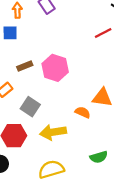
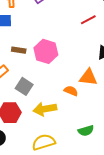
brown rectangle: (25, 66) -> (19, 50), turned 32

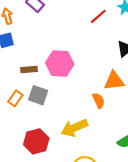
gray square: (24, 86) -> (38, 95), moved
orange semicircle: (71, 91) -> (98, 101), turned 56

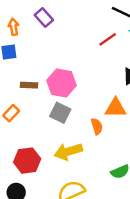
gray square: (38, 95) -> (60, 113), moved

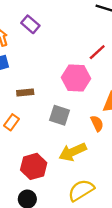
red line: (108, 39) -> (97, 52), moved
pink hexagon: (61, 83) -> (76, 78), moved

